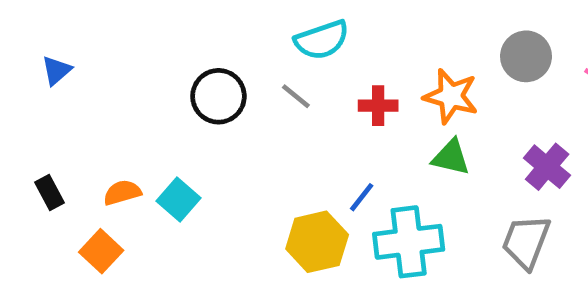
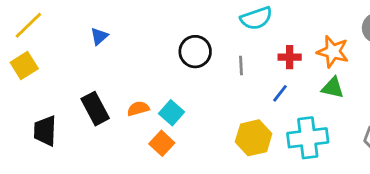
gray line: (296, 96) -> (241, 65), moved, turned 48
black rectangle: (49, 192) -> (95, 109), size x1.6
blue line: (362, 197) -> (280, 93), moved
orange square: (101, 251) -> (162, 143), moved

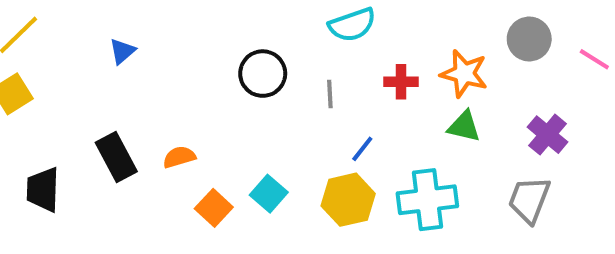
blue line: (280, 93) -> (362, 149), moved
cyan square: (172, 113) -> (269, 194), moved

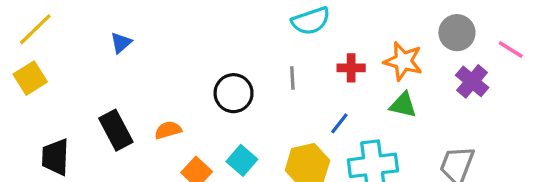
black circle: (263, 74) -> (234, 93), moved
purple cross: (547, 135) -> (472, 81), moved
blue line: (362, 149) -> (339, 123), moved

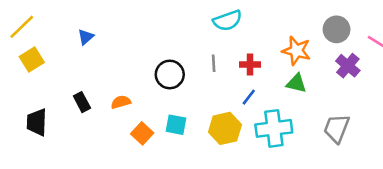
red cross: (351, 68) -> (250, 64), moved
yellow square: (30, 78) -> (32, 59), moved
black rectangle: (116, 130) -> (82, 102), size x0.7
cyan square: (242, 160) -> (176, 125), turned -30

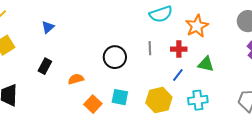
orange star: (296, 51) -> (197, 26), moved, turned 30
green triangle: (296, 83) -> (206, 64), moved
black rectangle: (82, 102) -> (45, 66), moved, turned 56
cyan cross: (274, 128) -> (198, 100), size x0.7

